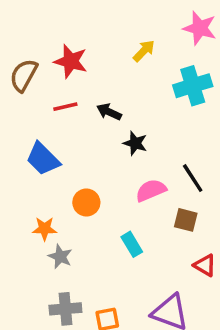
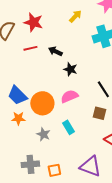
blue trapezoid: (43, 159) -> (17, 95), moved
pink semicircle: (151, 190) -> (69, 96), moved
orange circle: (86, 203) -> (42, 103), size x1.5
gray star: (60, 257) -> (43, 134), moved

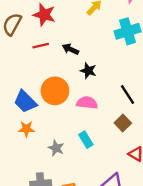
pink semicircle: (69, 96) -> (87, 103), turned 30
orange circle: (42, 103) -> (55, 91), moved
brown square: (99, 113) -> (123, 123), turned 32

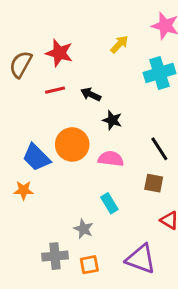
brown square: (123, 123) -> (154, 183), turned -35
orange star: (26, 129) -> (24, 190), moved
gray star: (56, 148) -> (84, 229), moved

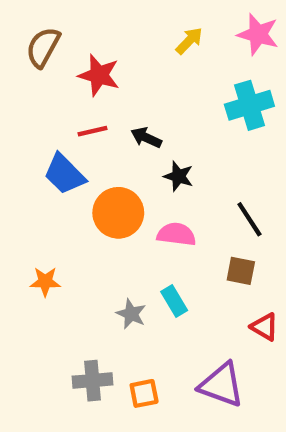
yellow arrow: (119, 44) -> (189, 41), moved
brown semicircle: (21, 64) -> (43, 47), moved
blue trapezoid: (36, 157) -> (65, 174), moved
gray star: (84, 229) -> (131, 314), moved

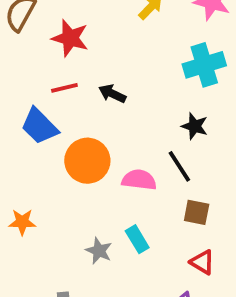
black star: (178, 176) -> (195, 126), moved
black line: (249, 219) -> (179, 166), moved
red triangle: (264, 327) -> (202, 262), moved

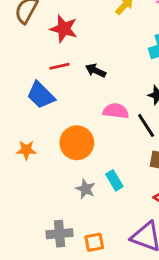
orange circle: (87, 161) -> (77, 143), moved
pink semicircle: (139, 180) -> (116, 111), moved
orange star: (22, 222) -> (26, 150), moved

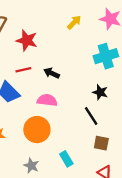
pink semicircle: (116, 111) -> (47, 100), moved
gray star: (85, 189) -> (31, 166), moved

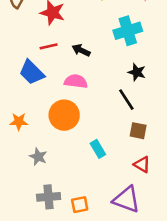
cyan cross: (106, 56) -> (128, 31), moved
gray star: (31, 166) -> (38, 157), moved

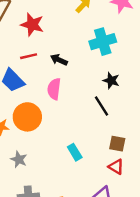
pink semicircle: (76, 81) -> (54, 89), turned -90
orange circle: (64, 115) -> (27, 117), moved
brown square: (138, 131) -> (117, 144), moved

